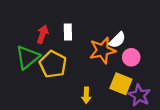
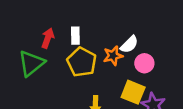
orange star: (102, 50) -> (113, 56), size x0.7
yellow pentagon: (53, 64) -> (82, 62), moved

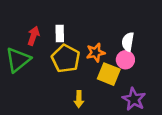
white semicircle: (129, 44) -> (128, 42), moved, turned 144
yellow square: (133, 92) -> (109, 74), moved

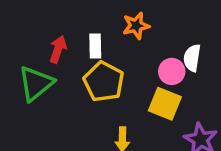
orange star: (96, 53) -> (136, 26), moved
pink circle: (125, 60) -> (172, 71), moved

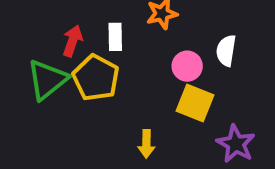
pink circle: (172, 71) -> (187, 66), moved
yellow pentagon: (104, 82) -> (96, 78), moved

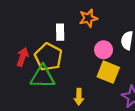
red arrow: (73, 41) -> (23, 57), moved
green triangle: (47, 80) -> (43, 77), moved, turned 40

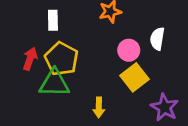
white rectangle: (60, 32) -> (53, 20), moved
yellow square: (108, 72) -> (134, 77), turned 30

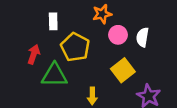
pink circle: (129, 50) -> (118, 35), moved
yellow pentagon: (62, 59) -> (75, 47), moved

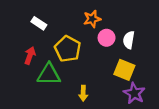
white rectangle: (53, 21) -> (39, 23), moved, turned -56
yellow square: (123, 70) -> (124, 70), moved, turned -30

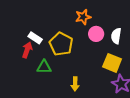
white rectangle: (39, 23) -> (35, 38), moved
green triangle: (49, 74) -> (44, 67), size x0.7

